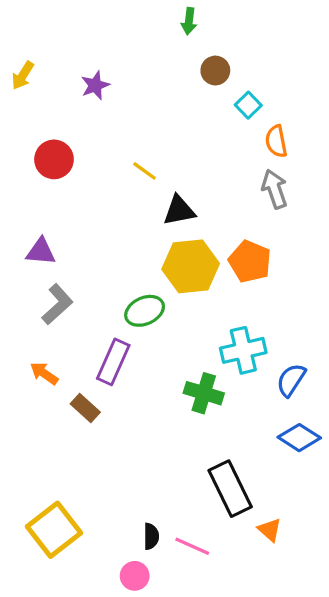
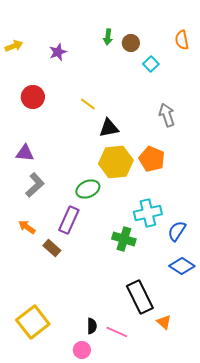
green arrow: (189, 21) -> (108, 37), moved
yellow arrow: (23, 75) -> (14, 46), turned -144
orange semicircle: (276, 141) -> (182, 40), moved

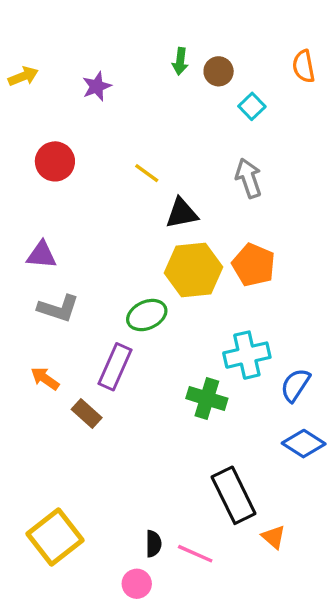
gray arrow: (167, 115) -> (249, 178), moved
gray L-shape: (35, 185) -> (58, 308), turned 60

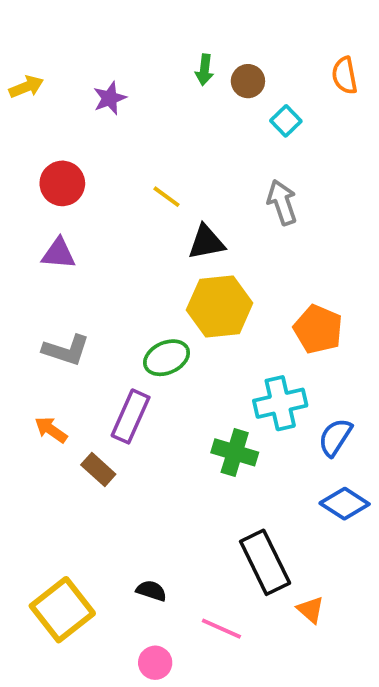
purple triangle: (42, 255) -> (59, 254), moved
orange pentagon: (254, 265) -> (318, 329), moved
black semicircle: (153, 544) -> (151, 591), moved, turned -72

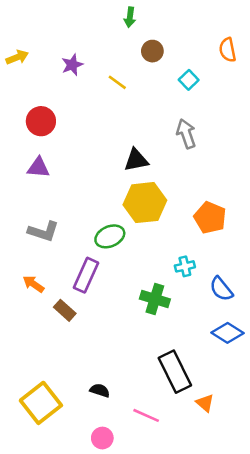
green arrow: (204, 70) -> (130, 17), moved
brown circle: (248, 81) -> (152, 51), moved
yellow line: (167, 197) -> (117, 82), moved
cyan cross: (280, 403) -> (185, 266), size x0.6
blue semicircle: (335, 437) -> (221, 289), turned -72

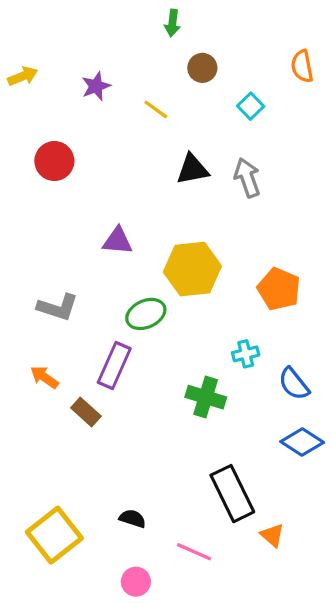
black triangle: (136, 160) -> (192, 169), moved
purple triangle: (38, 168) -> (118, 241), moved

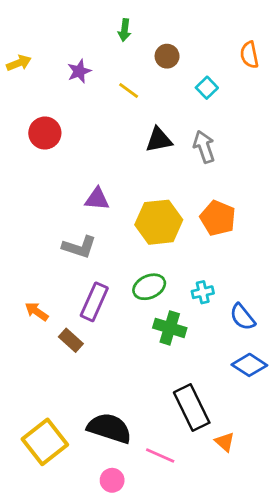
green arrow: (172, 23) -> (124, 30), moved
orange pentagon: (279, 289) -> (218, 218), moved
gray L-shape: (58, 307) -> (79, 247), moved
green ellipse: (146, 314) -> (149, 287), moved
black semicircle: (133, 518) -> (109, 428), size x2.0

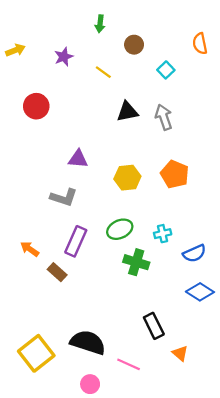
yellow hexagon: (159, 222) -> (127, 178), size x0.7
blue semicircle: (243, 317) -> (194, 253), turned -75
black rectangle: (192, 408) -> (154, 326), size x0.7

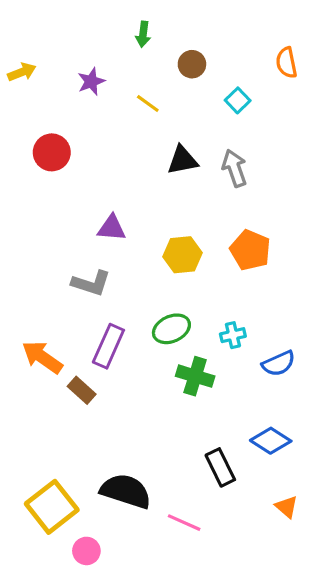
orange arrow: (30, 249) -> (42, 357), size x1.5
blue diamond: (200, 292) -> (271, 441), moved
orange triangle: (180, 353) -> (286, 507), moved
pink circle: (90, 384) -> (86, 551), moved

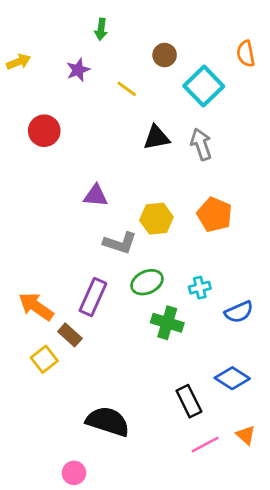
green arrow: (143, 34) -> (101, 29), moved
cyan square: (238, 100) -> (204, 86), size x1.8
gray L-shape: (91, 283) -> (120, 243), moved
yellow square: (52, 507) -> (44, 359), moved, size x0.6
pink line: (184, 523) -> (205, 444), moved, turned -52

